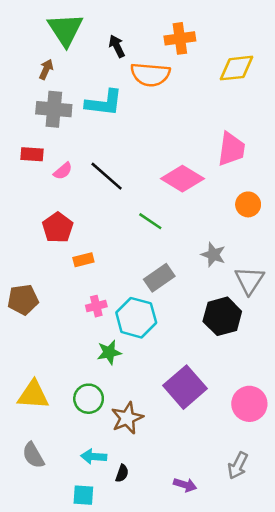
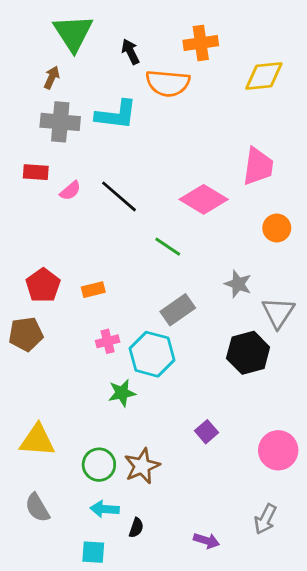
red pentagon: (58, 228) -> (43, 285), moved
purple square: (185, 387) -> (207, 432), size x0.5
green circle: (89, 399) -> (99, 465), moved

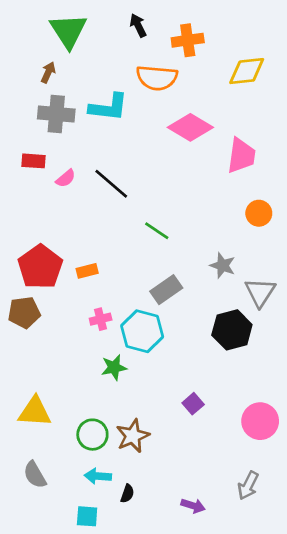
black arrow: (130, 52) -> (138, 25), moved
pink diamond: (204, 199) -> (190, 127), moved
red pentagon: (43, 285) -> (40, 267), size x1.4

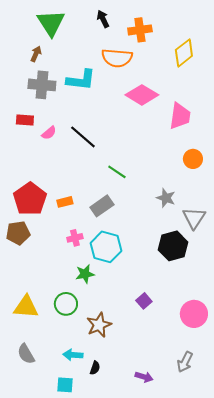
yellow diamond: (247, 71) -> (184, 53), turned -32
gray rectangle: (166, 290) -> (102, 206), moved
green circle: (92, 435) -> (66, 304), moved

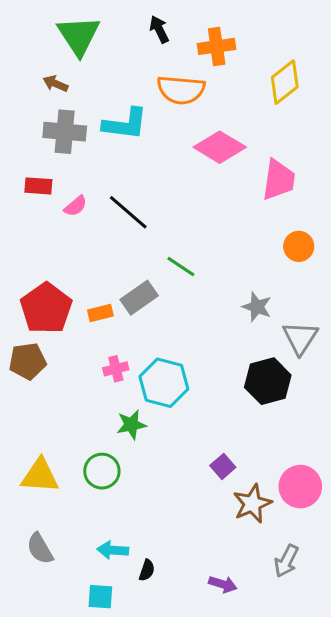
brown arrow: (36, 54) -> (55, 84), turned -91
gray rectangle: (102, 206) -> (139, 298), moved
brown star: (99, 325) -> (252, 504), moved

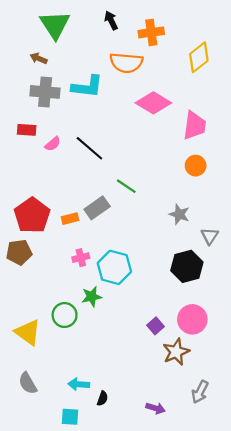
orange circle: (299, 246) -> (196, 166), moved
gray triangle: (300, 338) -> (210, 236), size x0.7
green circle: (102, 471) -> (65, 315), moved
yellow triangle: (40, 476) -> (28, 332), turned 32
pink circle: (300, 487) -> (192, 319), moved

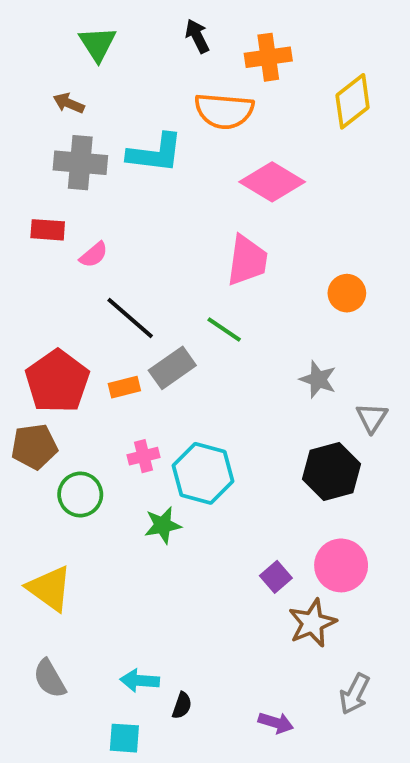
green triangle: (55, 25) -> (98, 44), size x0.7
pink trapezoid: (195, 126) -> (247, 260), moved
black line: (89, 148) -> (130, 318), moved
green circle: (65, 315) -> (80, 494), moved

